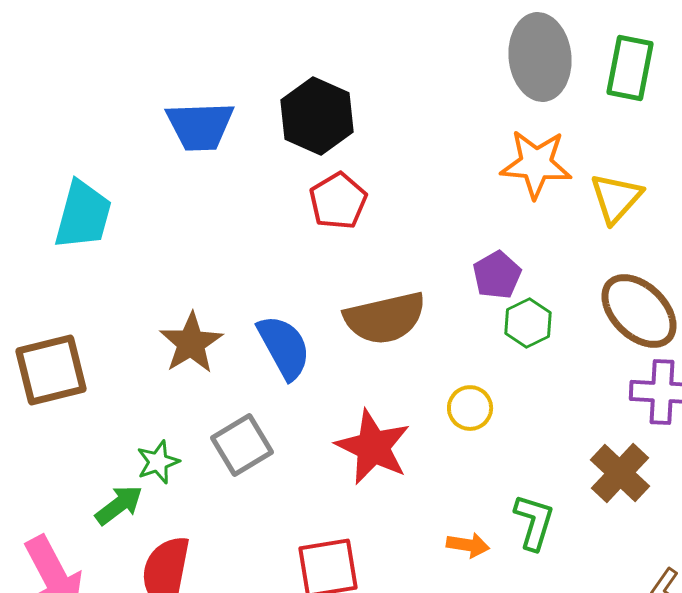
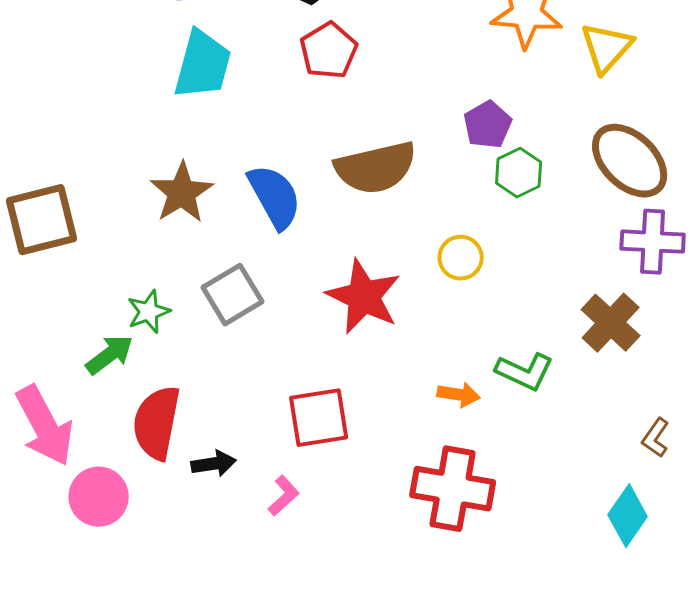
cyan trapezoid: (83, 215) -> (203, 65), moved
green L-shape: (534, 522) -> (525, 372), turned 98

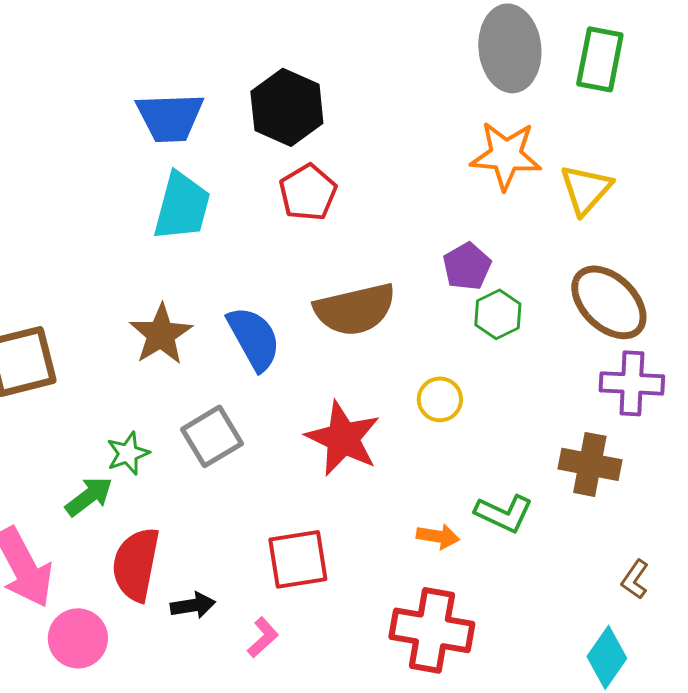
brown cross: (611, 323) -> (590, 464), turned -32

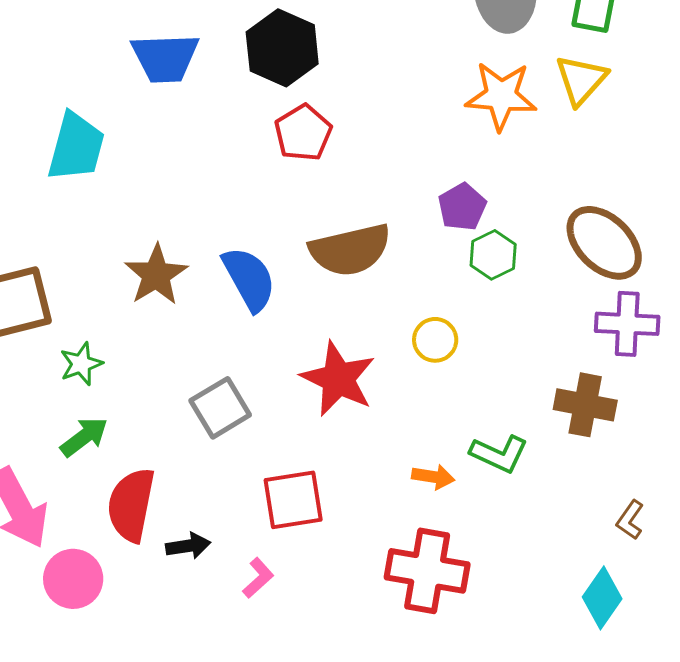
yellow triangle: (586, 189) -> (581, 80), moved
cyan trapezoid: (182, 206) -> (76, 147), moved
gray square: (212, 436) -> (220, 408), moved
green star: (128, 453) -> (81, 364), moved

